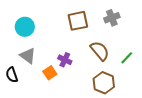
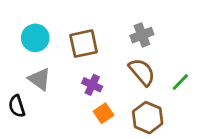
gray cross: (112, 18) -> (142, 35), moved
brown square: (78, 21) -> (84, 44), moved
orange square: (50, 73) -> (104, 113), moved

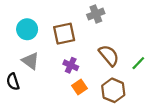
gray cross: (142, 35) -> (96, 14), moved

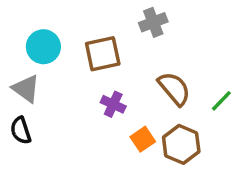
gray triangle: (30, 61) -> (26, 89), moved
orange square: (79, 87) -> (143, 139), moved

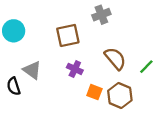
cyan circle: (43, 47) -> (14, 31), moved
gray triangle: (26, 89) -> (32, 70), moved
orange square: (143, 139) -> (94, 92), turned -35

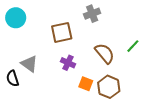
cyan circle: (14, 31) -> (16, 18), moved
green line: (146, 67) -> (133, 46), moved

